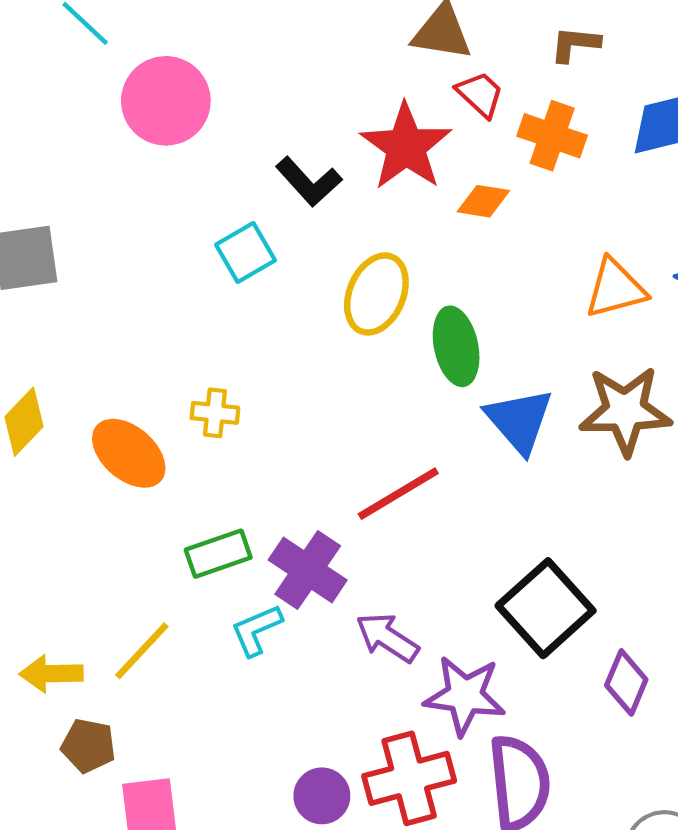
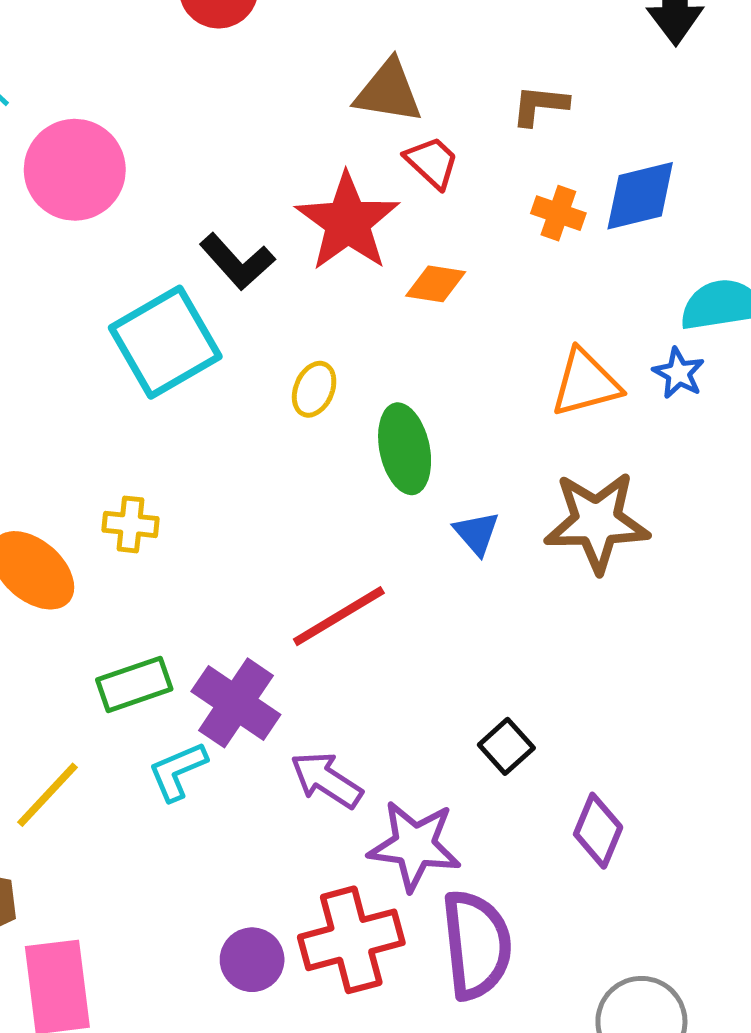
orange cross: (552, 136) -> (558, 213), moved, size x0.7
cyan square: (245, 252) -> (165, 342), size x1.6
yellow ellipse: (376, 294) -> (314, 389), size x0.6
blue triangle: (519, 421) -> (477, 533), size x0.6
black square: (546, 608) -> (506, 746), size x0.5

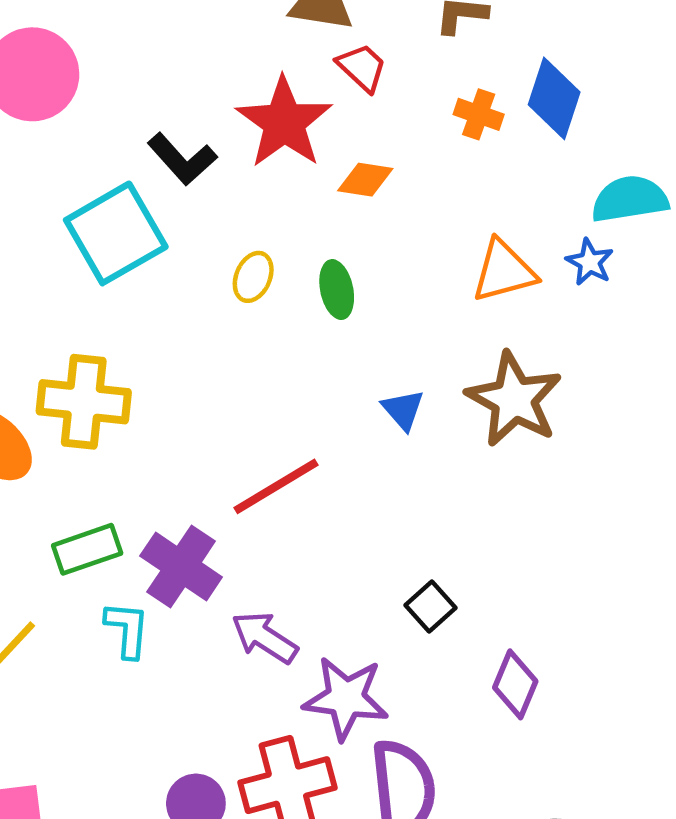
blue diamond: (640, 196) -> (554, 98), turned -58
green ellipse: (405, 449) -> (337, 290), moved, size x0.7
brown star: (597, 522) -> (514, 399), turned 30
yellow cross: (131, 524) -> (84, 402), size x1.8
cyan L-shape: (178, 771) -> (127, 629), turned 118

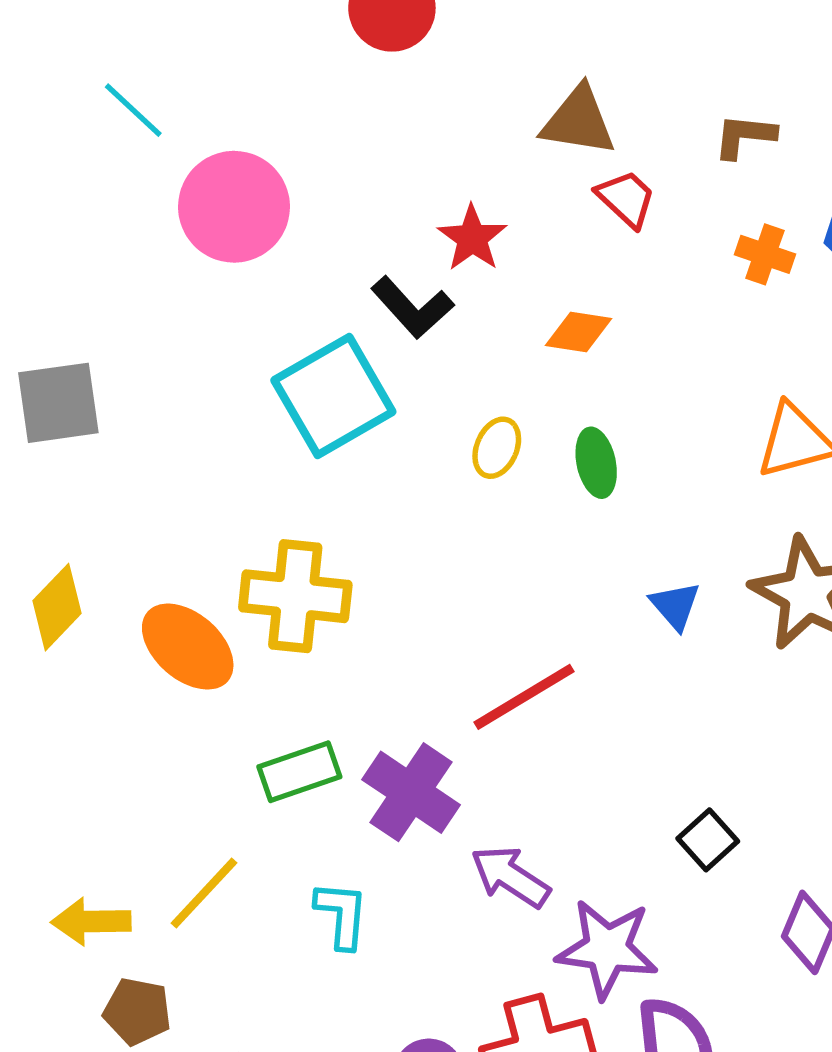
red star: (284, 122) -> (472, 238), moved, size x0.6
orange diamond: (365, 180) -> (578, 332), moved
cyan L-shape: (127, 629) -> (342, 915), moved

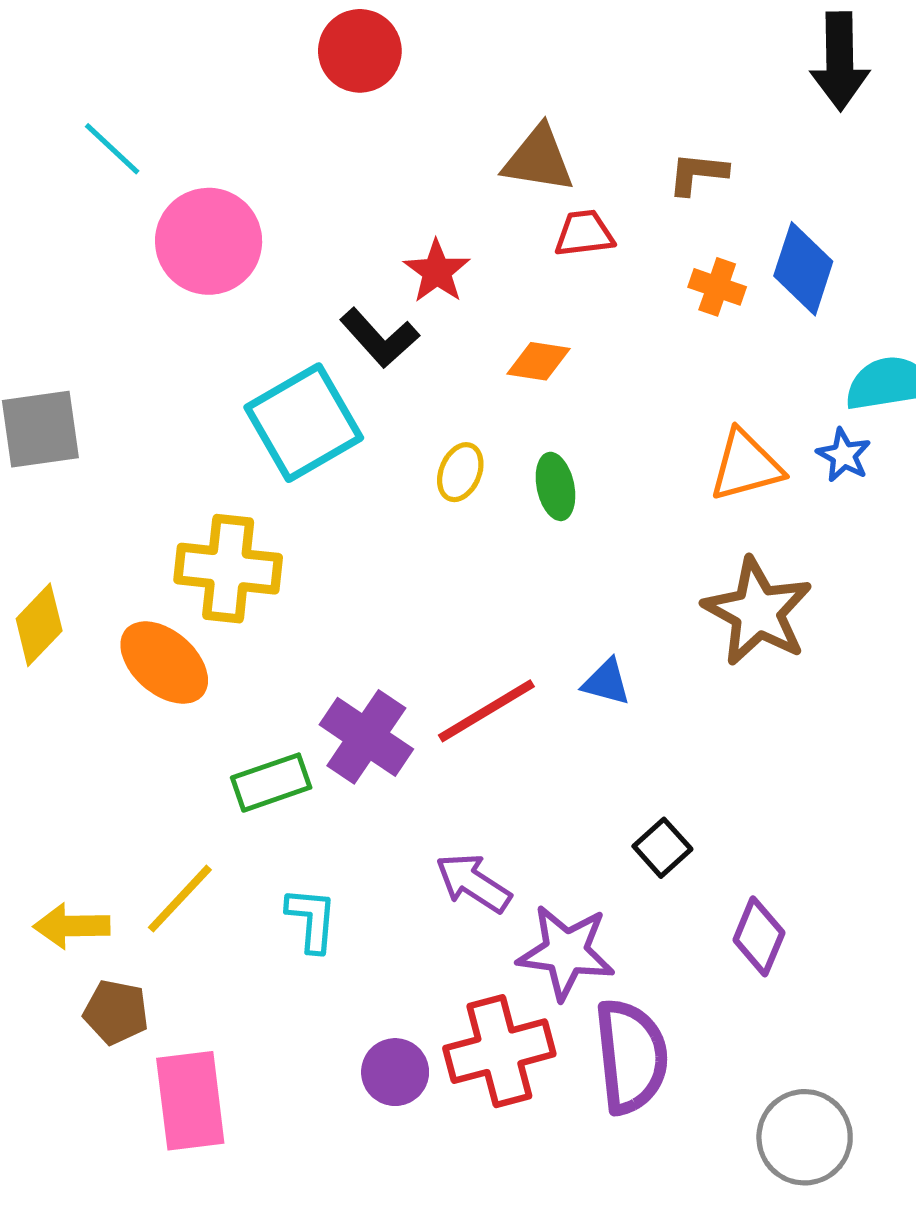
red trapezoid: (626, 199) -> (584, 233), turned -50
yellow cross: (295, 596) -> (228, 569), moved
blue triangle: (675, 606) -> (606, 682), moved, turned -34
purple cross: (411, 792) -> (366, 737), moved

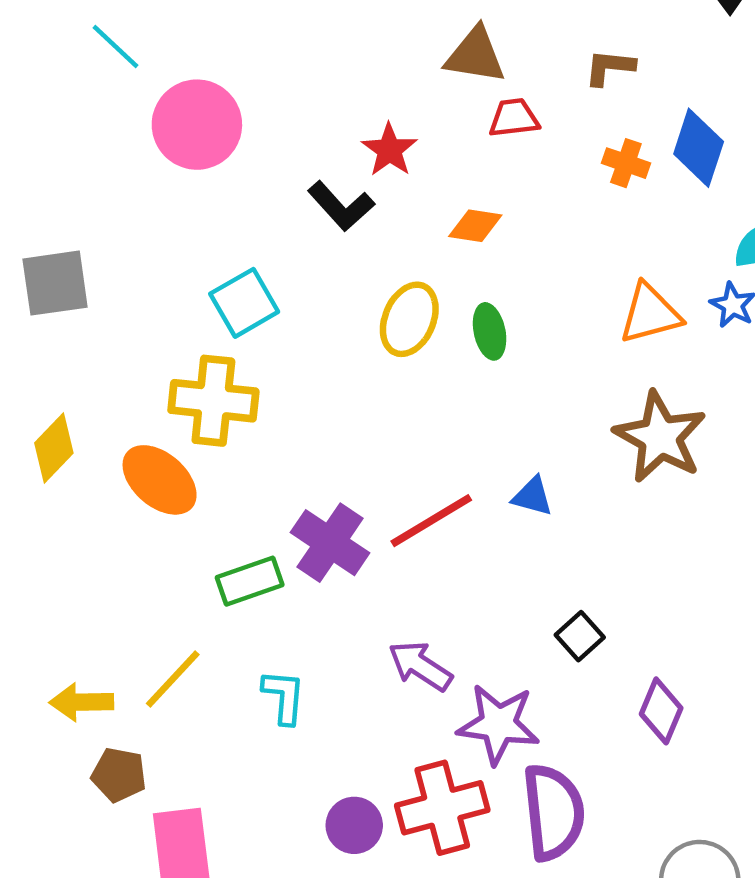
cyan square: (304, 423) -> (244, 303), moved, size x0.7
yellow ellipse: (460, 472) -> (409, 319), size x1.5

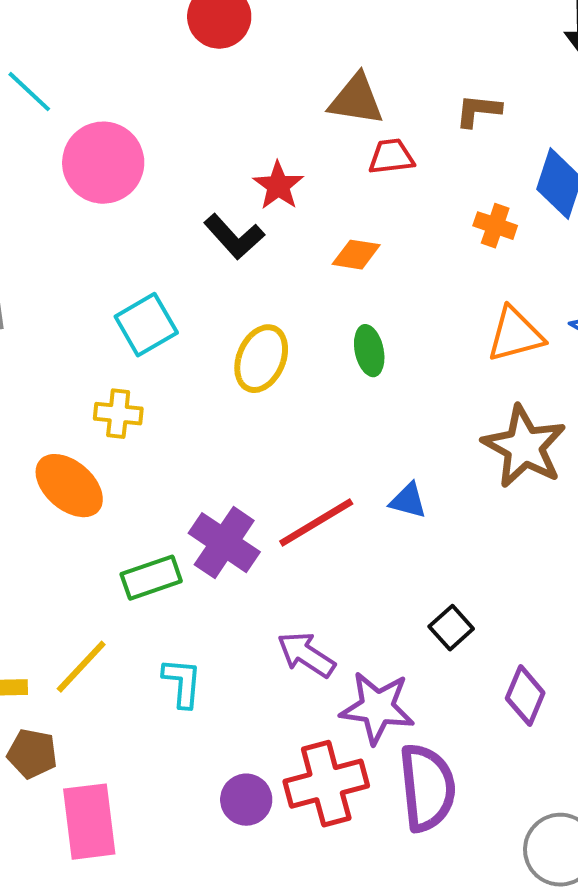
orange cross: (626, 163) -> (495, 226), moved
yellow ellipse: (409, 319) -> (261, 359), moved
yellow cross: (213, 401) -> (118, 414), size x0.6

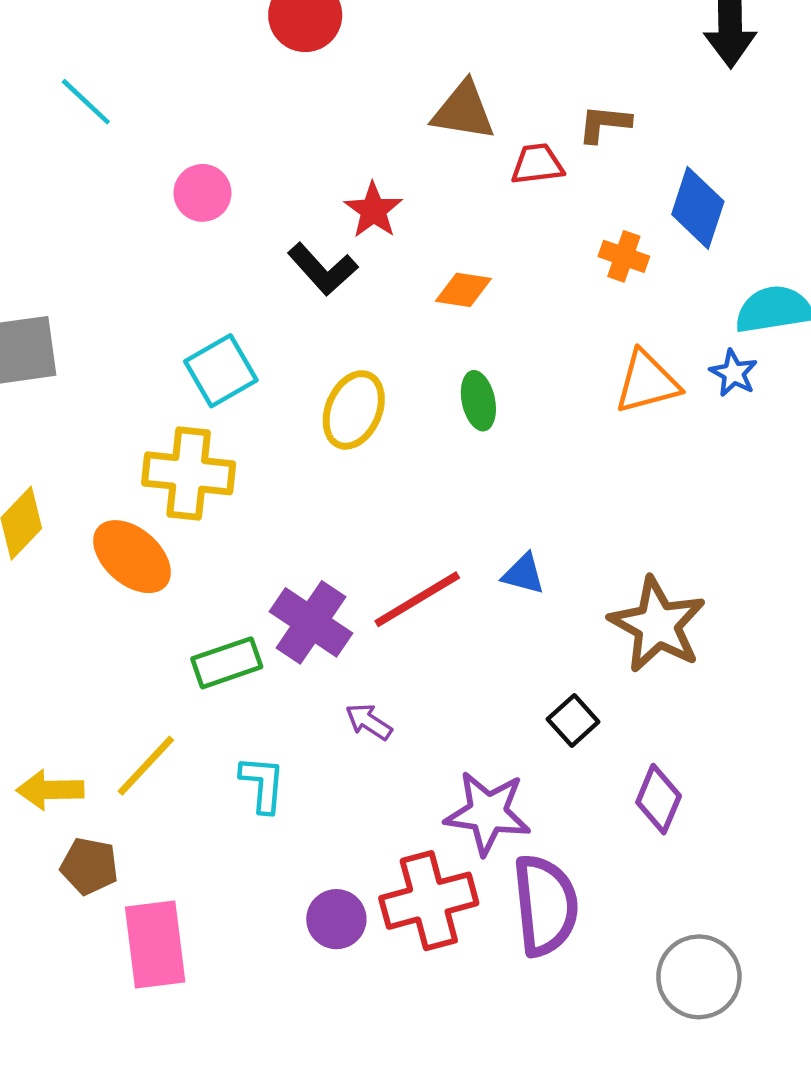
red trapezoid: (391, 157) -> (537, 164), moved
pink circle: (103, 163) -> (202, 193), moved, size x0.6
yellow cross: (118, 414) -> (189, 473), size x1.6
brown star: (524, 447) -> (657, 625), moved
purple arrow: (306, 655) -> (369, 722), moved, size x0.7

